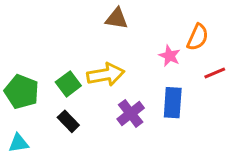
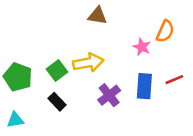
red line: (215, 73) -> (174, 80), moved

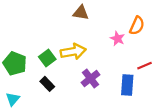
blue rectangle: (144, 86) -> (127, 85), moved
cyan triangle: (15, 120) -> (13, 99), turned -40

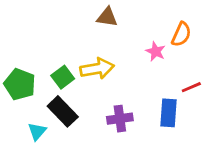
purple cross: (90, 79) -> (120, 119), moved, turned 30
black rectangle: (47, 84) -> (63, 111), size x1.5
cyan triangle: (13, 99) -> (37, 131), moved

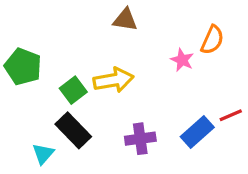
green pentagon: (20, 84) -> (23, 67), moved
red line: (191, 87) -> (231, 115), moved
blue rectangle: (168, 113) -> (197, 132), turned 44

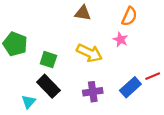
orange semicircle: (212, 40) -> (129, 16), moved
yellow arrow: (113, 80) -> (89, 53), moved, turned 35
green square: (73, 90) -> (48, 60), turned -35

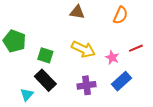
pink star: (120, 40) -> (112, 57), moved
red line: (153, 76) -> (136, 48), moved

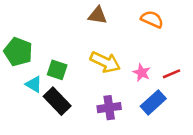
orange semicircle: (120, 15) -> (152, 19), turned -90
red line: (136, 48) -> (171, 74), moved
cyan triangle: (27, 95) -> (34, 84), moved, turned -40

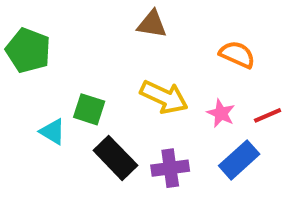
orange semicircle: (152, 19) -> (237, 55), moved
green pentagon: (18, 52) -> (28, 50), moved
black rectangle: (57, 101) -> (115, 158), moved

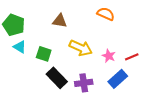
brown triangle: (152, 24) -> (60, 21), moved
orange semicircle: (237, 55) -> (106, 14), moved
cyan triangle: (53, 132) -> (20, 47), moved

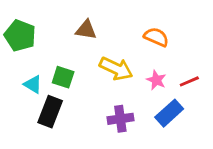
orange semicircle: (106, 14) -> (156, 37), moved
cyan triangle: (20, 47) -> (33, 84), moved
black rectangle: (57, 78) -> (50, 112), moved, turned 65

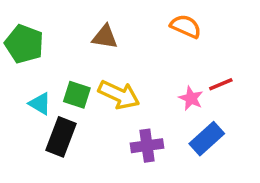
orange semicircle: (156, 37) -> (186, 26), moved
yellow arrow: (116, 69) -> (119, 95), moved
red line: (189, 81) -> (221, 84), moved

